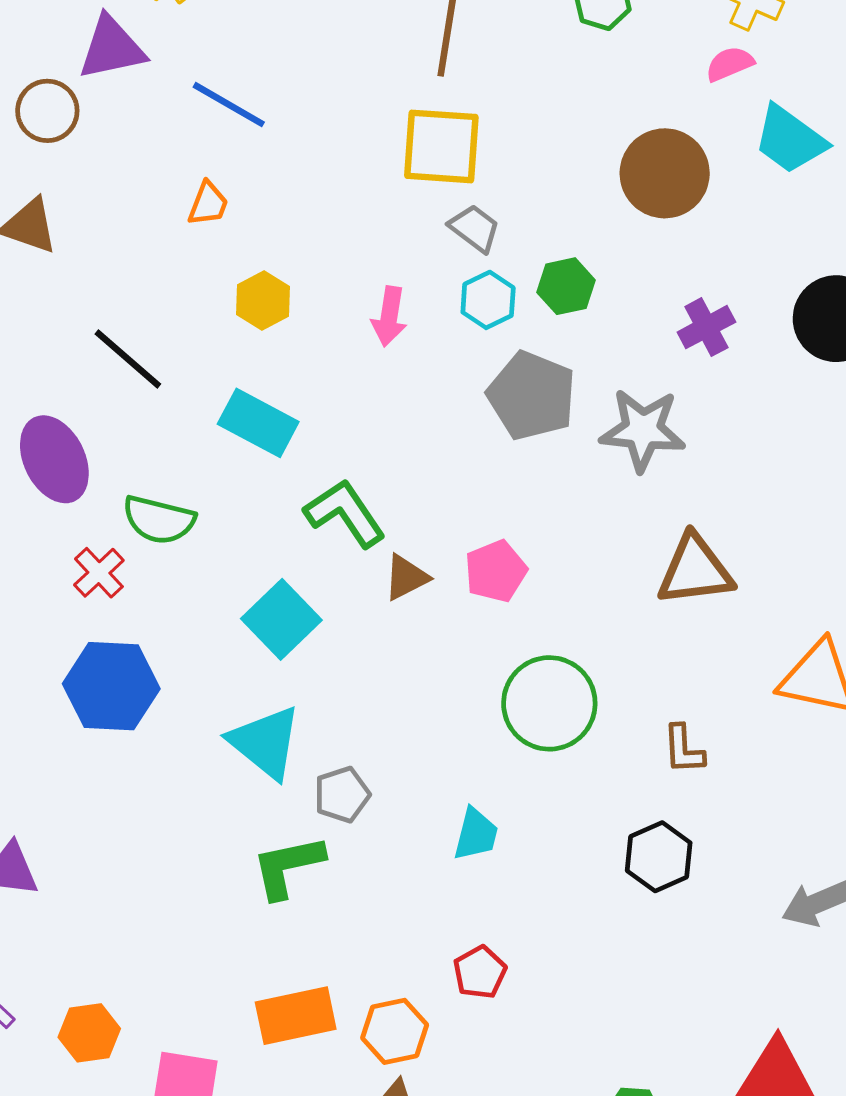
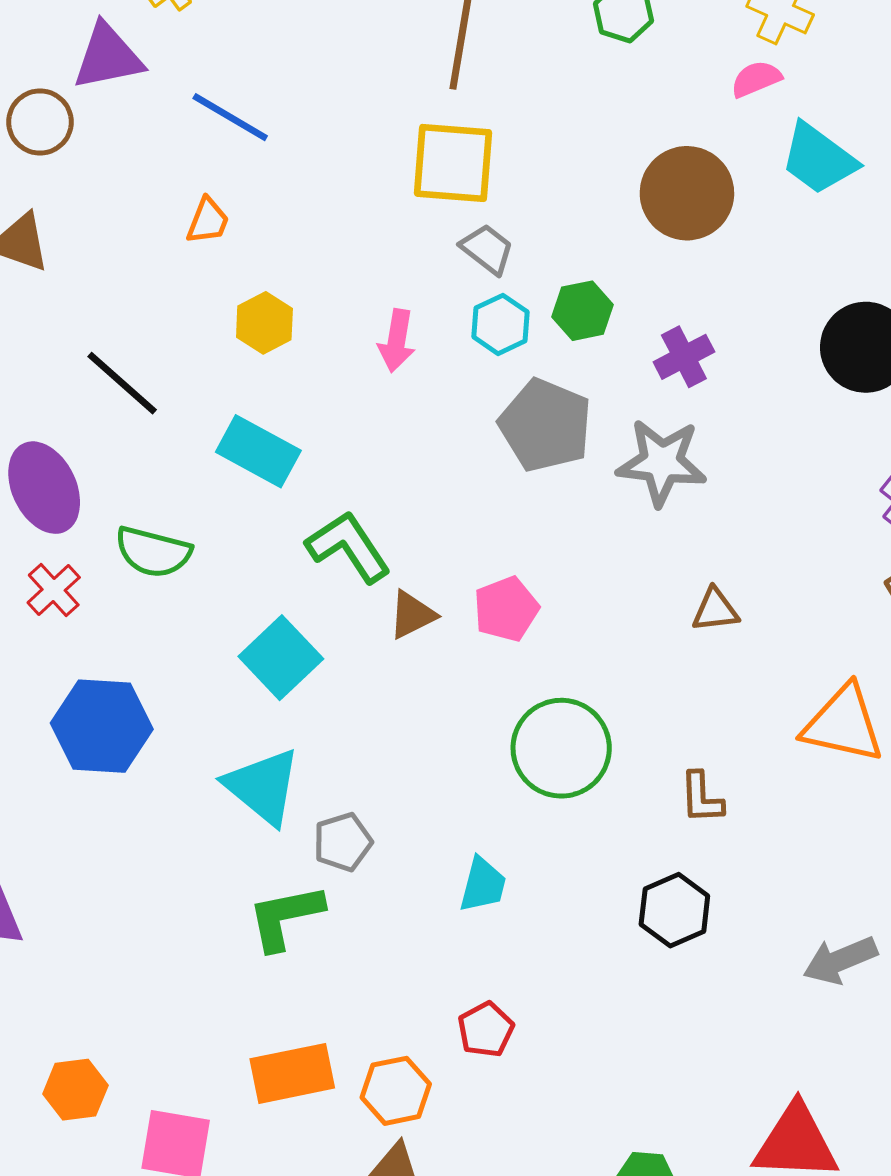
purple cross: (706, 327) -> (684, 357), moved
brown triangle: (695, 570) -> (715, 610), size x0.6
red cross: (99, 573) -> (54, 590), moved

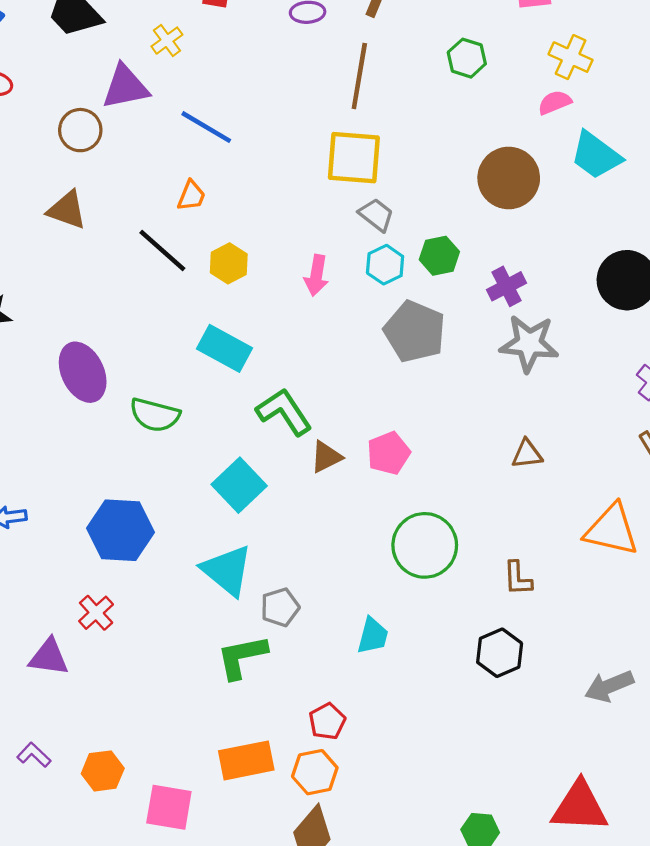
black line: (122, 383) -> (162, 251), moved
gray star: (662, 462) -> (529, 343), moved
red cross: (54, 590) -> (96, 613), moved
red pentagon: (486, 1030) -> (327, 721), moved

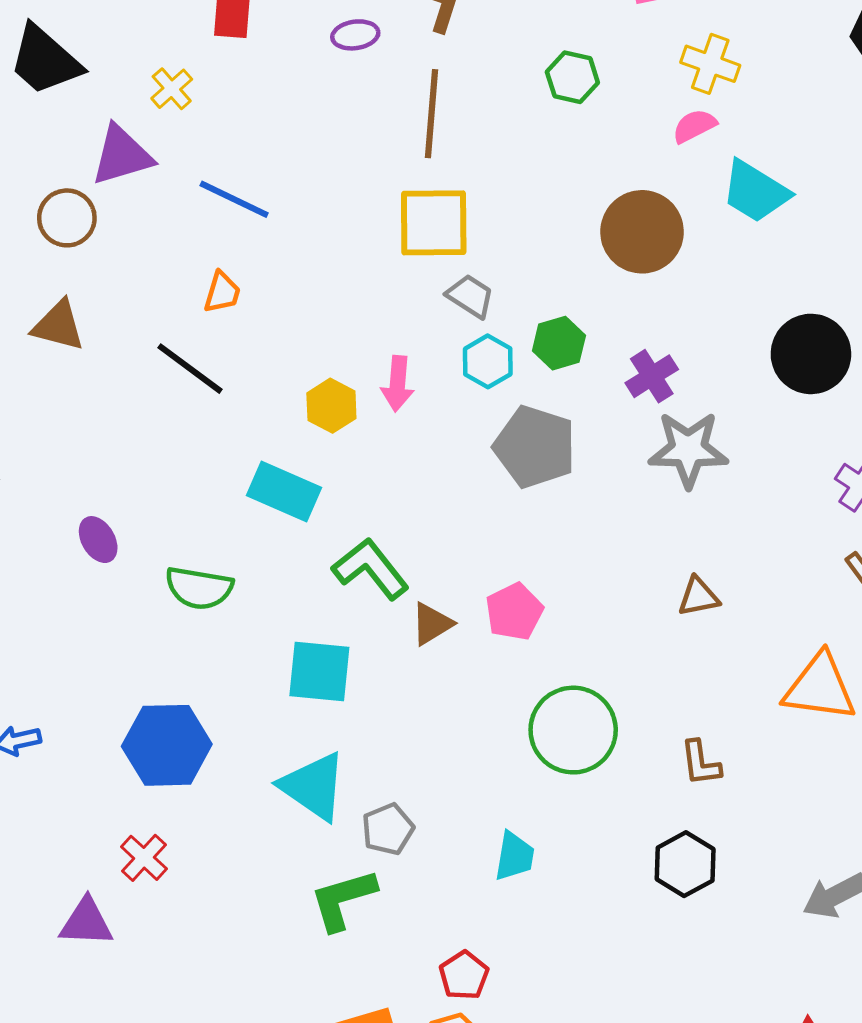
yellow hexagon: (229, 263) -> (331, 406), moved
purple ellipse: (83, 372) -> (98, 540), size x0.6
cyan square: (239, 485) -> (319, 671), turned -36

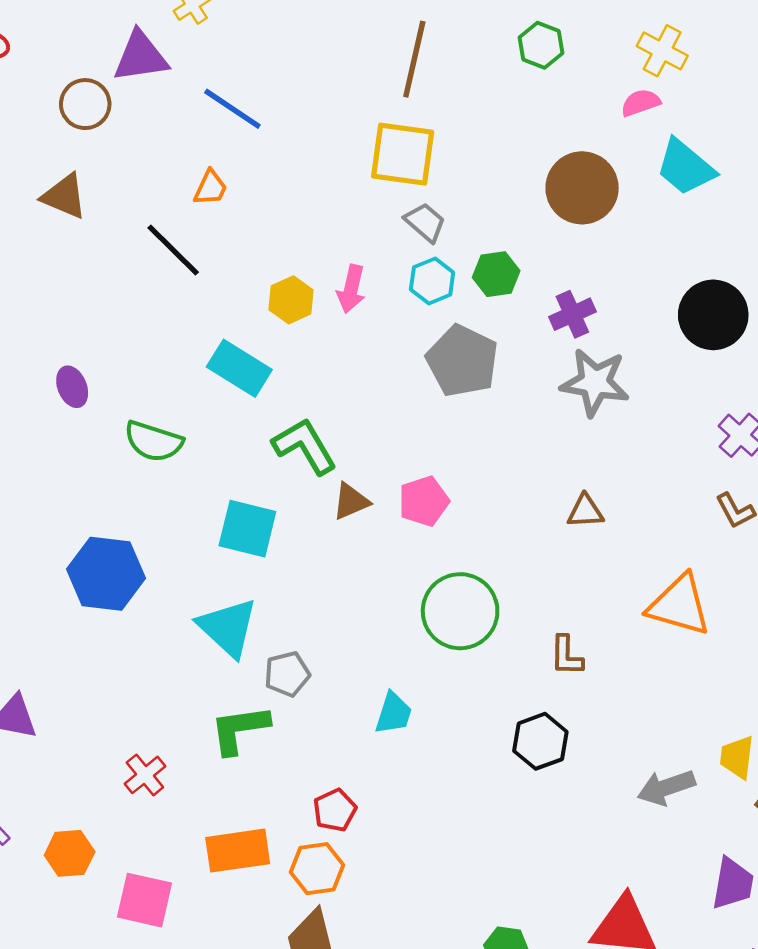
red cross: (144, 858) -> (145, 775), moved

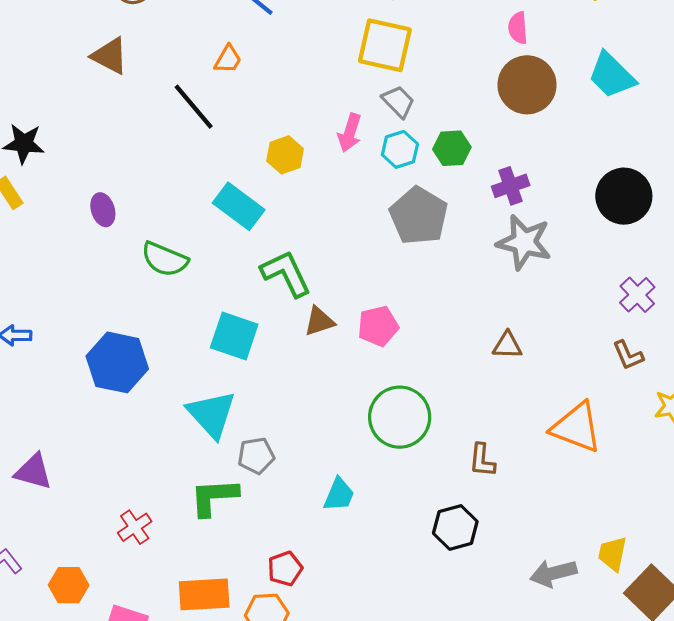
pink semicircle: (641, 103) -> (518, 28), moved, turned -80
pink arrow: (351, 289) -> (350, 133), moved

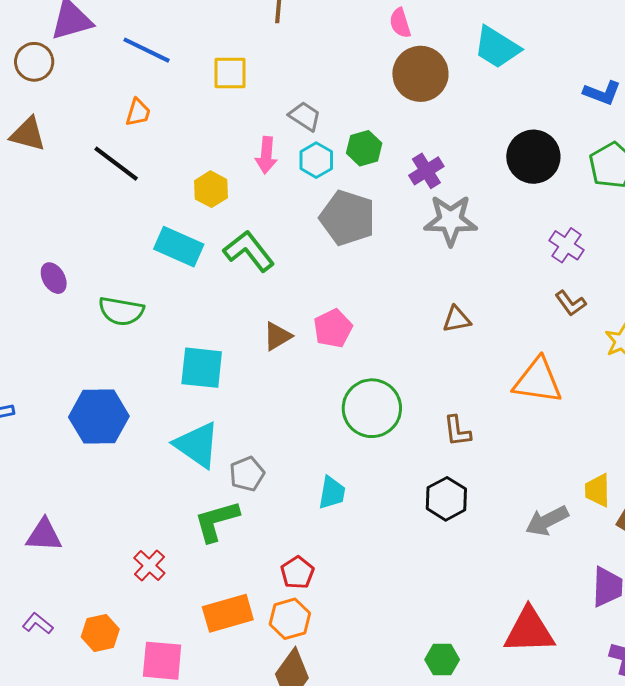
yellow square: (385, 45) -> (230, 73), moved, size x0.7
green L-shape: (286, 273) -> (249, 251), moved

